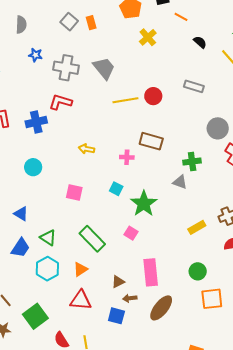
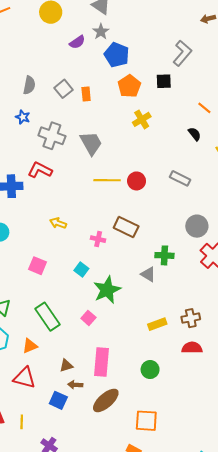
orange line: (181, 17) -> (204, 108), moved
gray semicircle: (21, 25) -> (29, 85), moved
orange square: (212, 299) -> (146, 421), moved

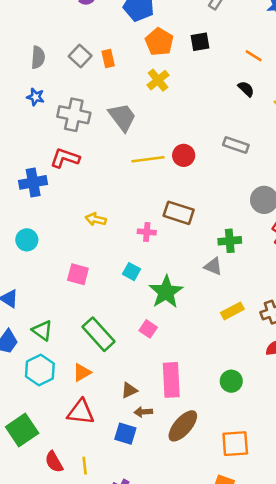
black square: (164, 81) -> (200, 42), moved
yellow cross: (142, 119) -> (158, 80), moved
yellow rectangle: (157, 324) -> (232, 311), moved

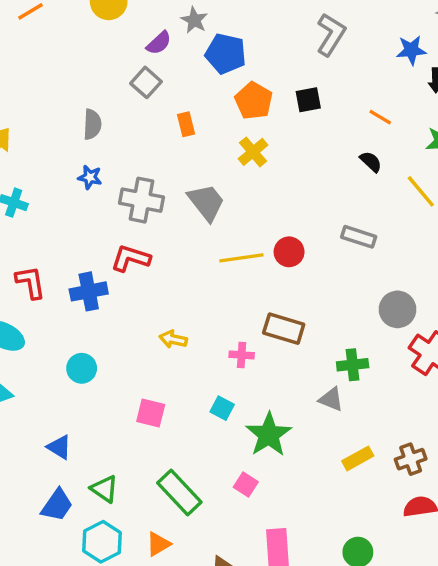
gray square: (80, 56) -> (146, 82), moved

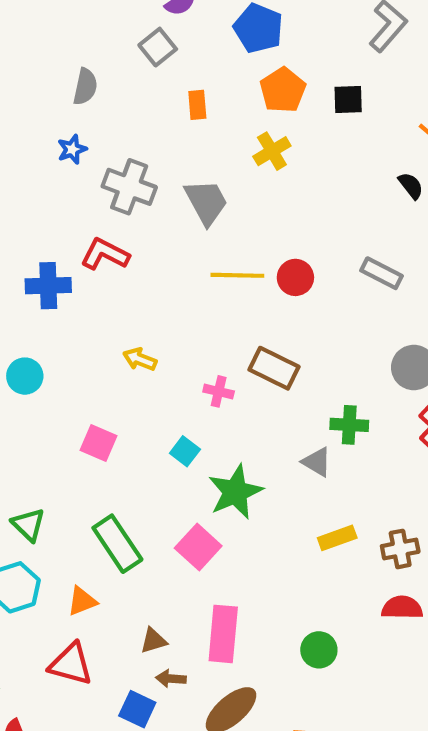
blue star: (90, 177) -> (72, 149), turned 30
pink square: (246, 484) -> (198, 547), size x1.5

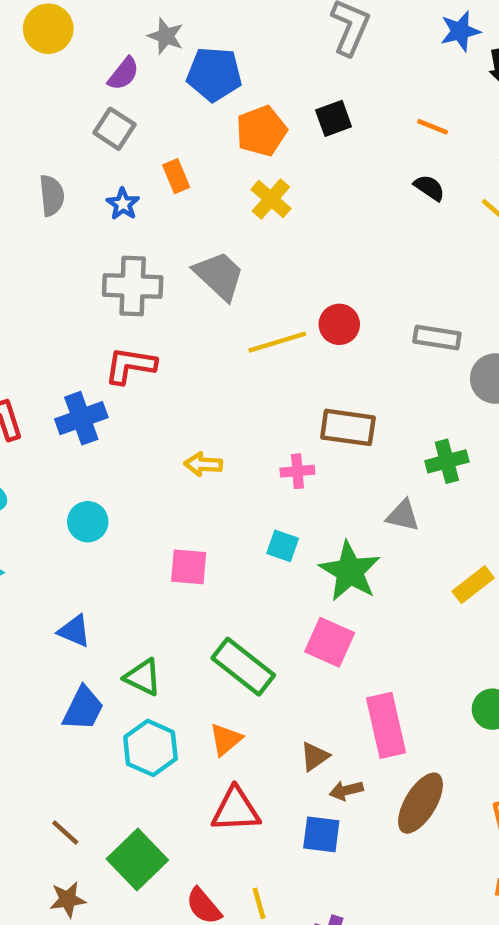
orange pentagon: (283, 90) -> (261, 131), turned 30
blue star: (72, 149) -> (123, 204), moved
gray rectangle: (382, 273) -> (437, 338), moved
gray triangle: (317, 462) -> (403, 516), moved

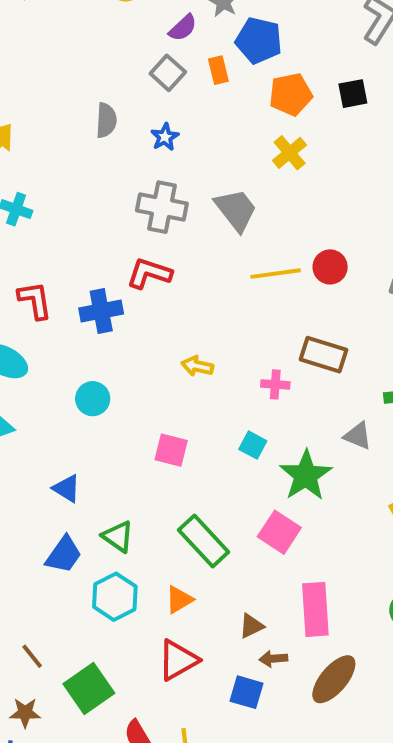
orange rectangle: (176, 176) -> (218, 70), moved
red triangle: (236, 810) -> (178, 660), turned -36

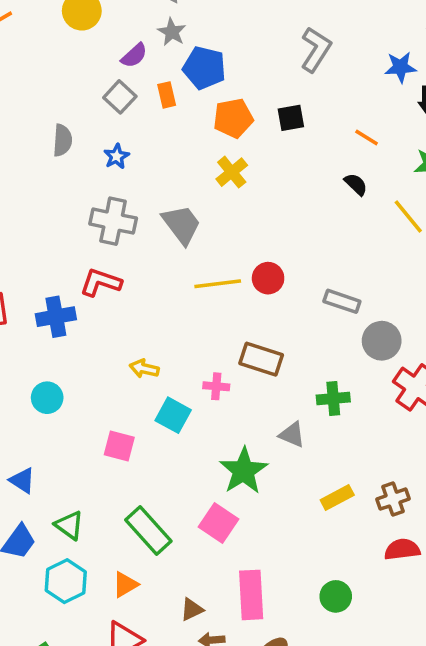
cyan square: (253, 445) -> (173, 415), moved, size x1.4

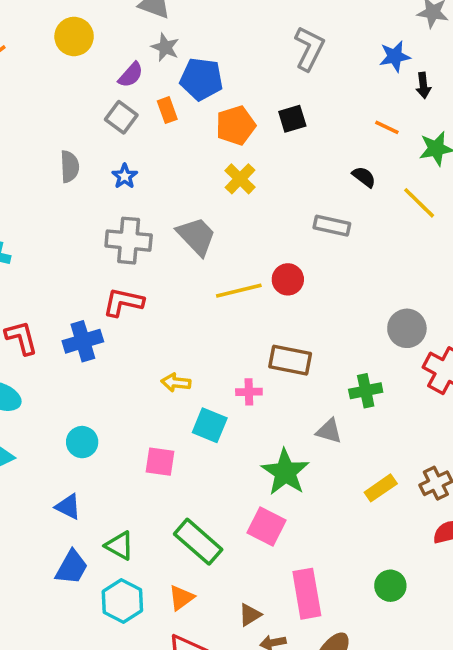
orange line: (367, 137) -> (387, 127), moved
gray rectangle: (342, 301) -> (332, 226), moved
cyan circle: (47, 398) -> (82, 442), moved

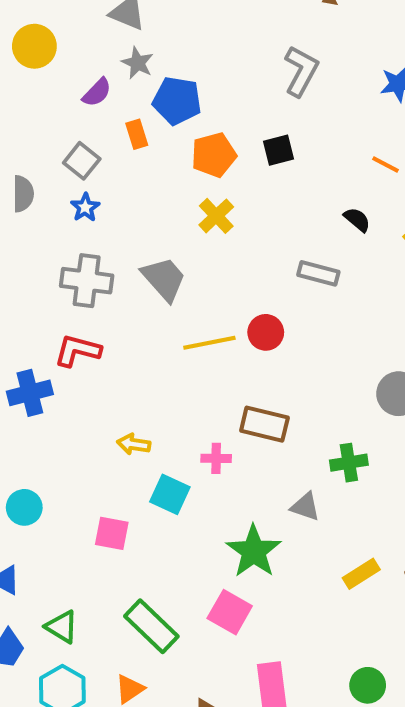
gray square: (121, 117) -> (82, 161), moved

